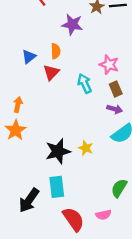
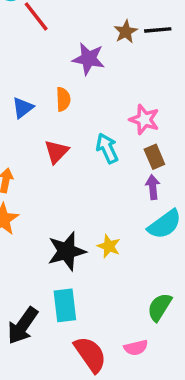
red triangle: (51, 72) -> (56, 152), moved
purple arrow: (115, 109) -> (153, 187), turned -112

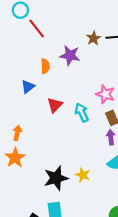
orange semicircle: (63, 99) -> (45, 66), moved
red triangle: (56, 152) -> (55, 105), moved

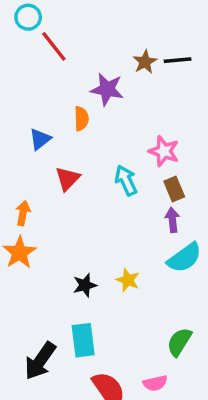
orange semicircle: (45, 66) -> (81, 119), moved
red triangle: (55, 105) -> (68, 179), moved
black star: (56, 178) -> (85, 285), size x0.6

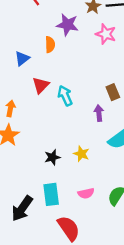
pink star: (164, 151) -> (106, 34), moved
cyan arrow: (126, 180) -> (65, 96), moved
purple arrow: (172, 220) -> (99, 113), moved
pink semicircle: (155, 383) -> (86, 193), moved

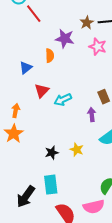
cyan arrow: (65, 96) -> (63, 100), turned -90
pink semicircle: (86, 193) -> (94, 207), moved, size x1.5

